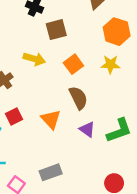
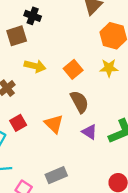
brown square: (56, 30) -> (17, 36), moved

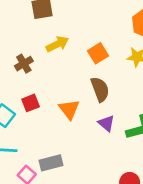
yellow arrow: (35, 66) -> (57, 44), turned -48
gray rectangle: (56, 175) -> (51, 163), moved

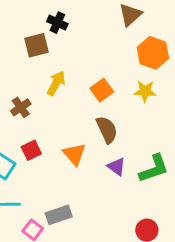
yellow arrow: (57, 44) -> (56, 83), turned -30

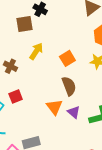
brown cross: (21, 107) -> (10, 66), turned -32
orange triangle: (74, 154) -> (54, 107), moved

